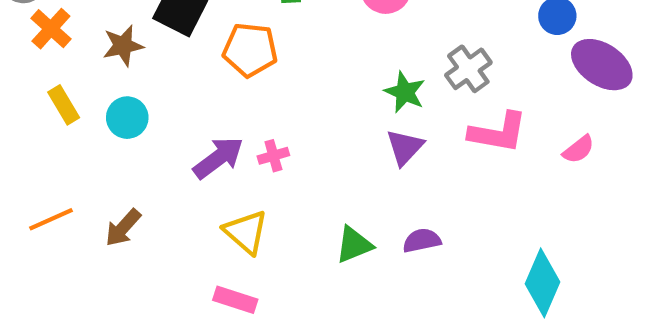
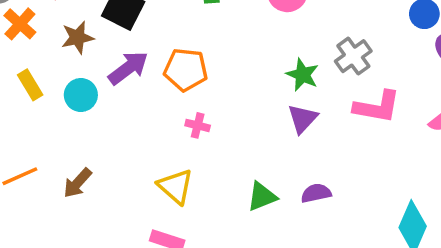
orange pentagon: (250, 50) -> (186, 70), moved
pink cross: (273, 156) -> (198, 125), turned 30
purple arrow: (218, 158) -> (128, 68), moved

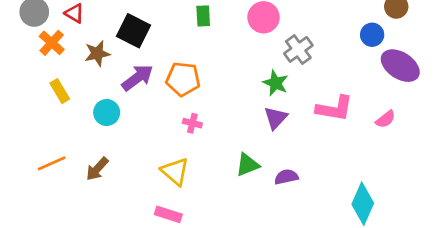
gray cross: (353, 56) -> (298, 49), moved
cyan circle: (81, 95) -> (107, 112), moved
green triangle: (262, 197) -> (247, 165), moved

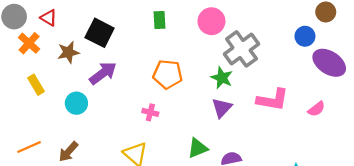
gray cross: (298, 49) -> (241, 49), size x1.4
orange pentagon: (183, 79) -> (168, 74), moved

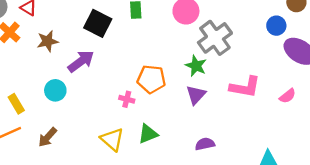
black square: (100, 33) -> (98, 23), moved
orange pentagon: (168, 74) -> (151, 79), moved
yellow rectangle: (36, 85) -> (16, 104), moved
green triangle: (198, 148) -> (148, 134), moved

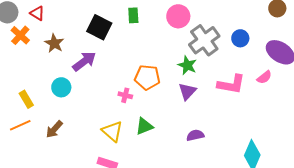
blue circle: (276, 26) -> (240, 38), moved
brown star: (48, 41) -> (54, 43), turned -30
pink semicircle: (288, 96) -> (264, 77), moved

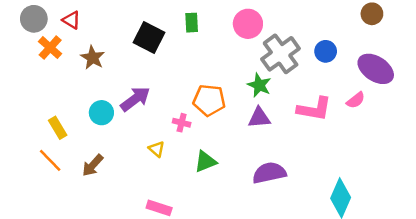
purple arrow: (84, 61) -> (135, 99), moved
purple triangle: (187, 91) -> (259, 118), turned 42
orange line: (20, 125) -> (50, 160), turned 70
yellow triangle: (112, 131) -> (157, 149), moved, size x0.6
purple semicircle: (195, 135) -> (269, 173), size x1.5

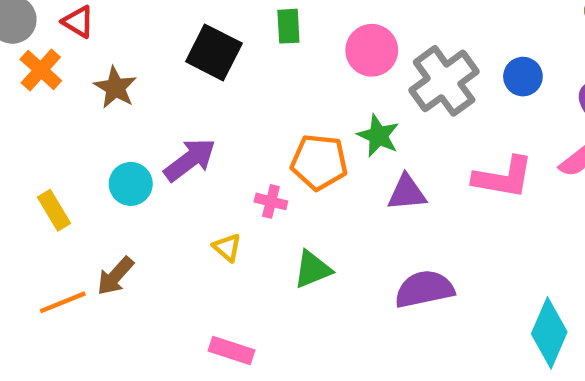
pink circle: (248, 24) -> (372, 50), moved
green star: (259, 85) -> (378, 136), moved
orange line: (50, 160) -> (63, 302), moved, turned -68

